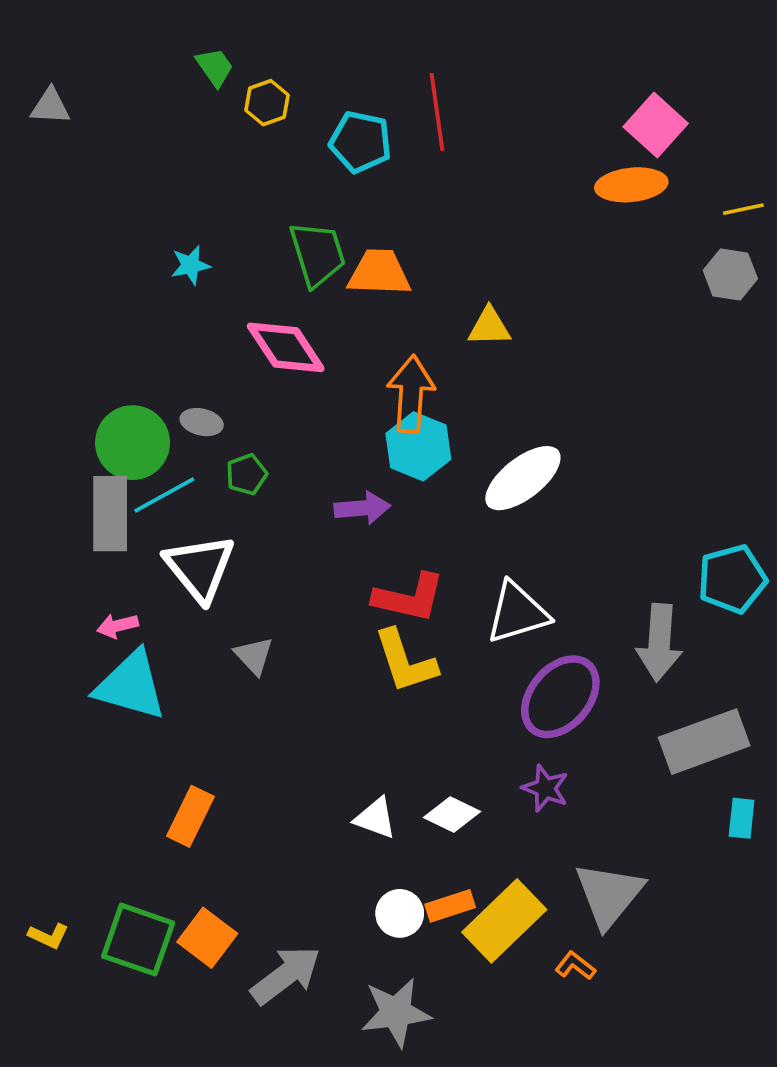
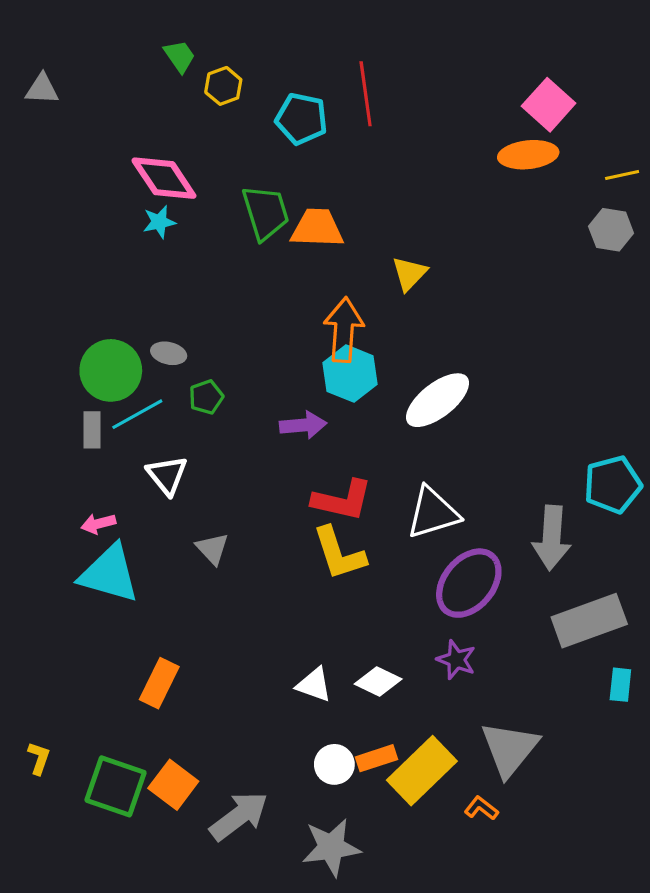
yellow triangle: (489, 327) -> (409, 274), turned -45
pink diamond: (286, 347) -> (164, 178), moved
gray rectangle: (110, 514) -> (92, 430), size x0.6
white triangle: (200, 568) -> (167, 475), size x0.7
yellow L-shape: (48, 936) -> (39, 758), moved, turned -96

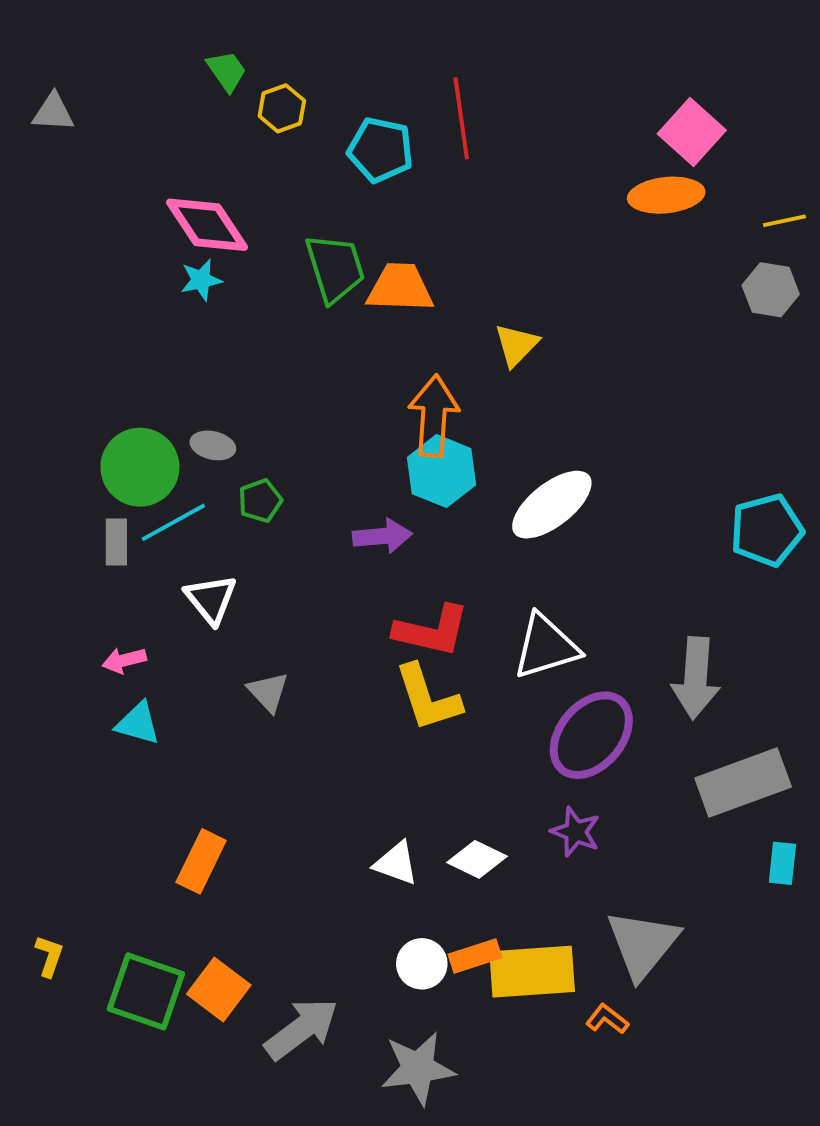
cyan pentagon: (613, 485) -> (767, 530), moved
cyan triangle: (109, 574) -> (138, 723), size x0.6
yellow rectangle: (422, 771) -> (532, 972), turned 40

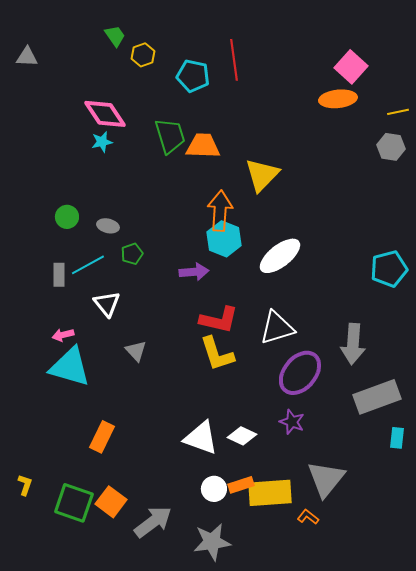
yellow triangle: (516, 345) -> (262, 175), size x1.5
green circle: (140, 467) -> (67, 217), moved, size x0.6
cyan triangle: (138, 723) -> (70, 367), size x1.8
white triangle: (396, 863) -> (201, 438), size x1.5

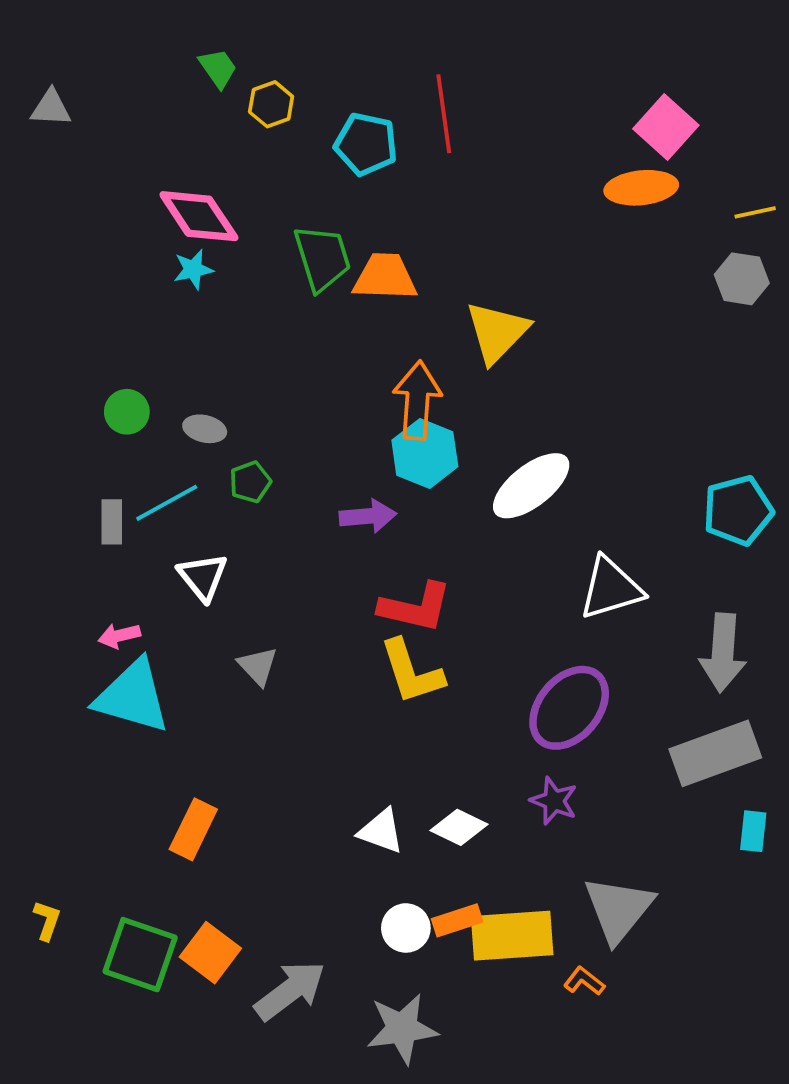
white triangle: (277, 328) -> (611, 588), moved
gray arrow: (353, 344) -> (723, 653), moved
white triangle: (201, 438) -> (381, 831), size x0.7

